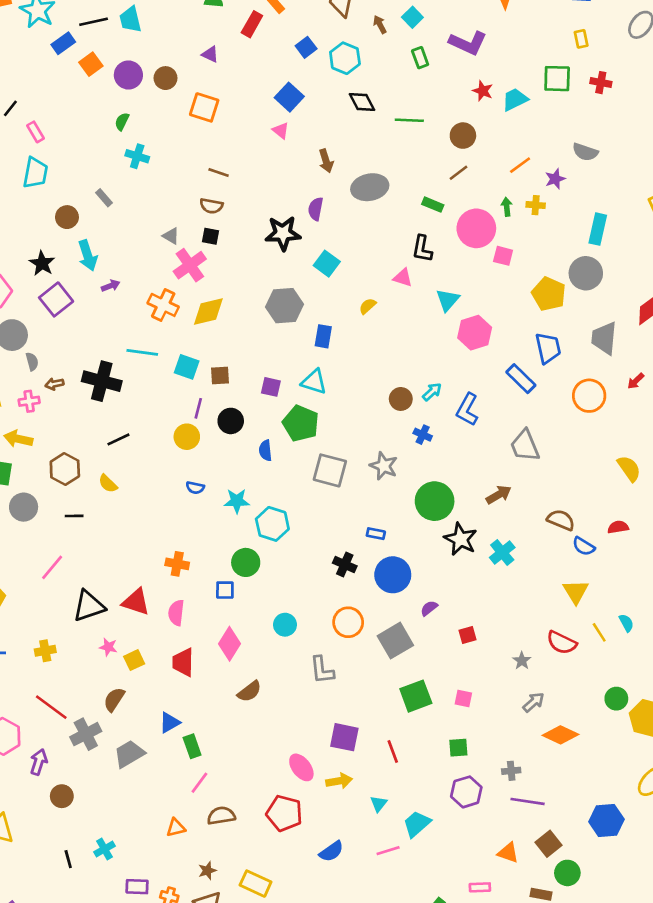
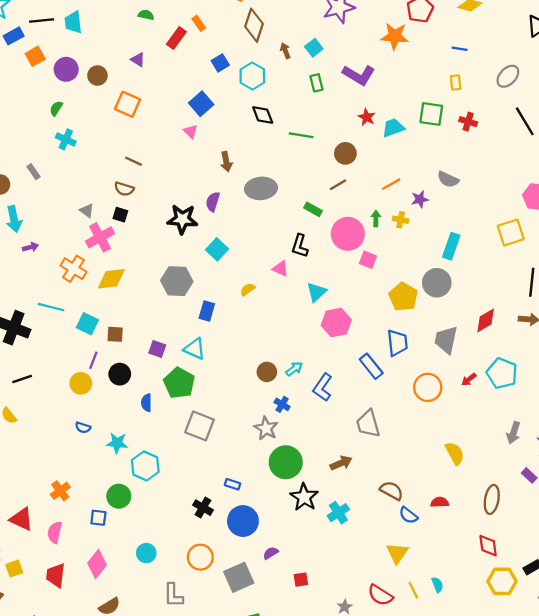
gray star: (384, 466) -> (266, 428), moved
orange cross: (177, 564) -> (60, 491), turned 36

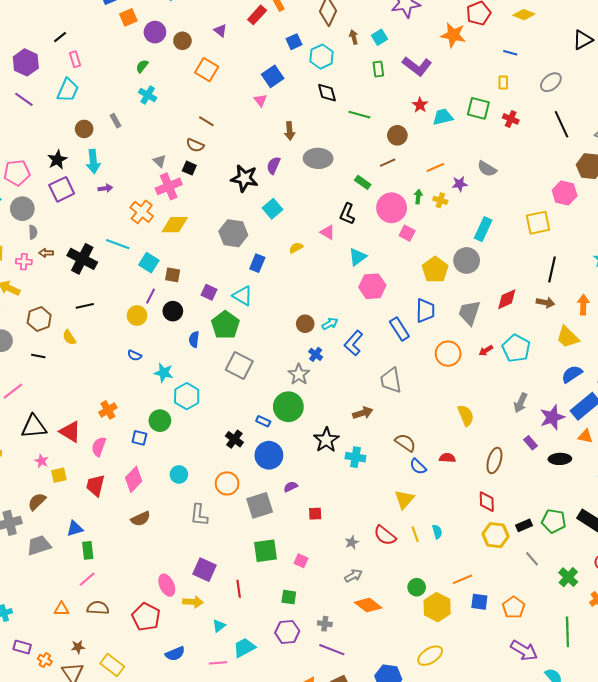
green circle: (286, 462) -> (288, 407), moved
cyan cross: (338, 513) -> (355, 457), turned 36

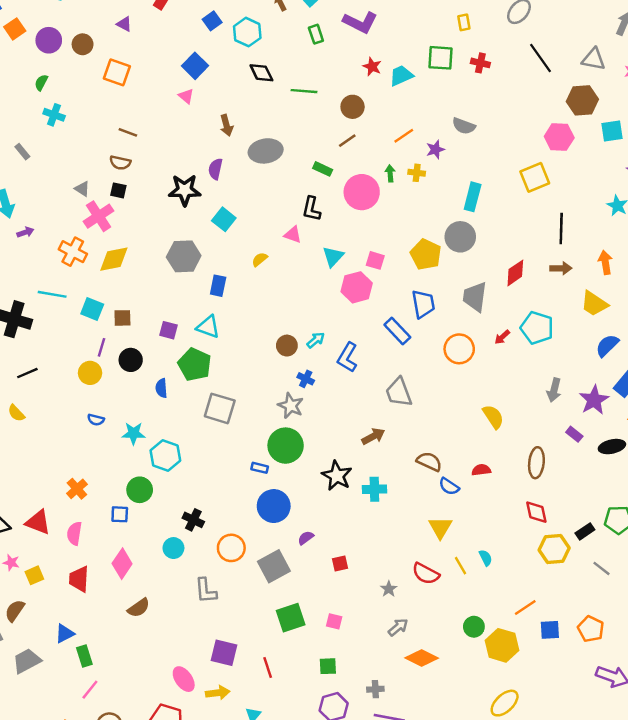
pink square: (407, 233) -> (375, 260), moved
black cross: (234, 439) -> (193, 520), moved

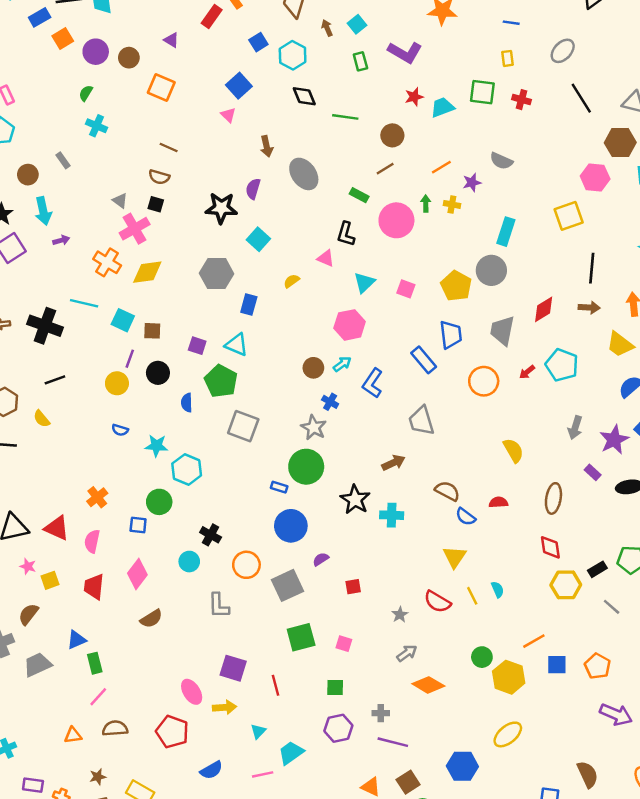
red star: (372, 67) -> (414, 97), turned 30
gray ellipse: (266, 151) -> (304, 174), turned 60
pink hexagon: (357, 287) -> (350, 325), moved

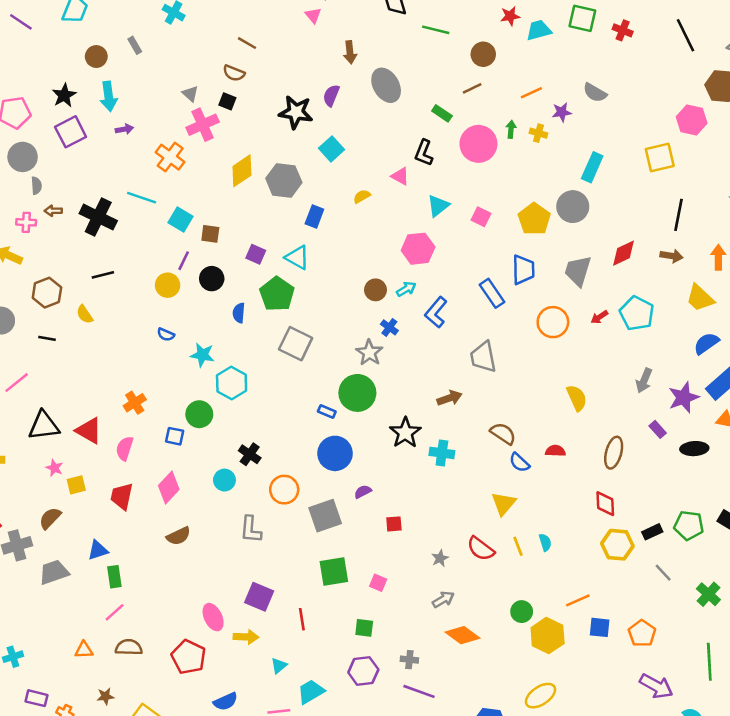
yellow diamond: (147, 272) -> (242, 171), moved, turned -32

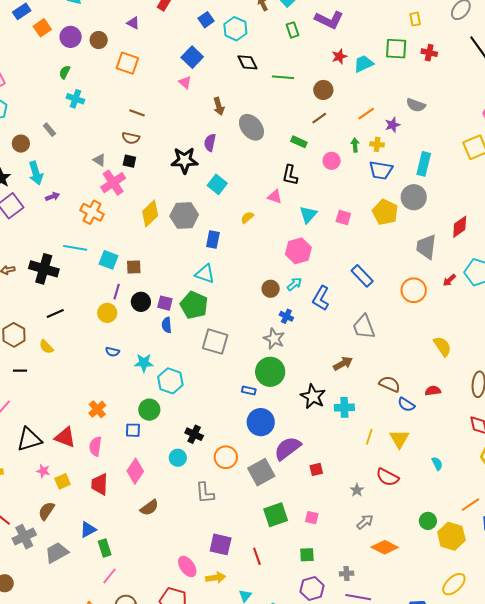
pink circle: (478, 144) -> (332, 161), size x0.6
purple square: (256, 254) -> (165, 303), moved
blue trapezoid: (523, 270) -> (381, 170), moved, turned 110
purple semicircle: (363, 492) -> (288, 448), size x2.0
yellow line: (518, 546) -> (369, 437), moved, turned 49

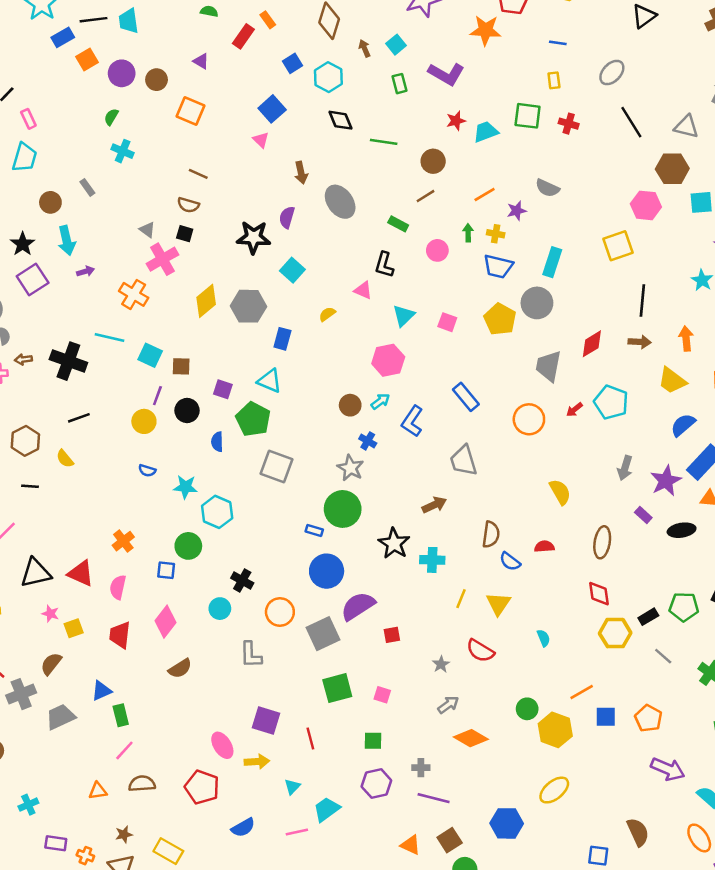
purple square: (165, 303) -> (223, 389), moved
brown semicircle: (390, 384) -> (491, 534), turned 70

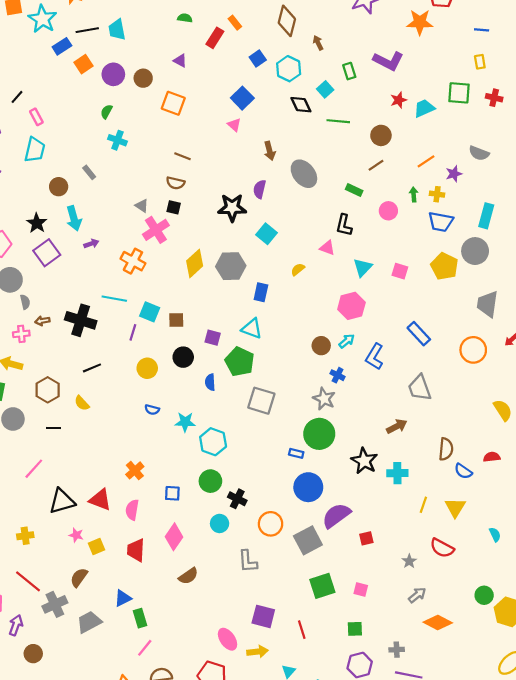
cyan square: (396, 45) -> (325, 89), moved
purple line: (157, 396) -> (133, 332), moved
green circle: (188, 546) -> (210, 481), moved

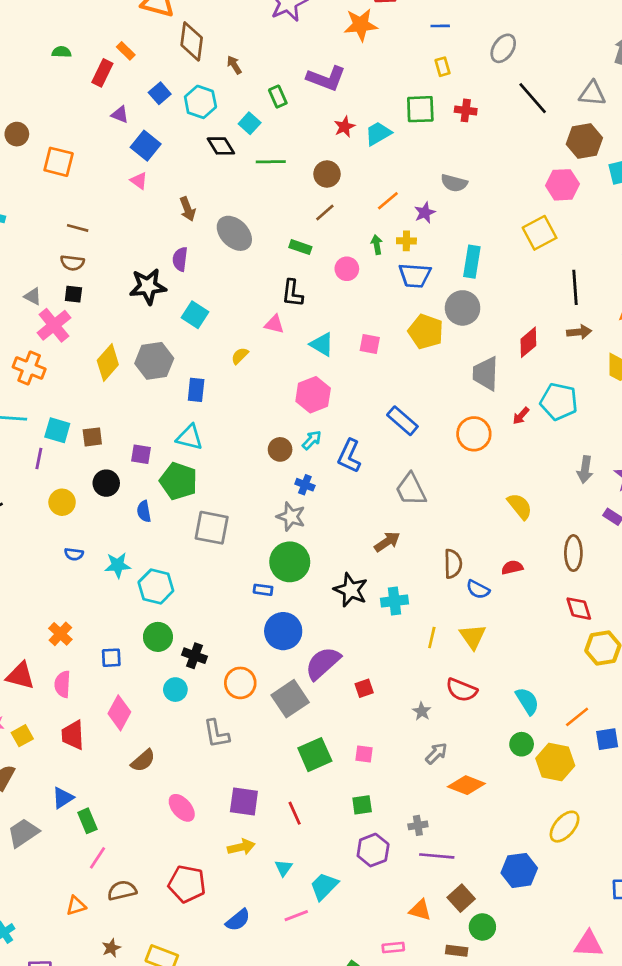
purple triangle: (180, 61) -> (120, 115), moved
cyan triangle: (363, 267) -> (322, 344), turned -36
cyan semicircle: (495, 535) -> (527, 701), moved, size x1.5
pink ellipse: (228, 639) -> (182, 808), moved

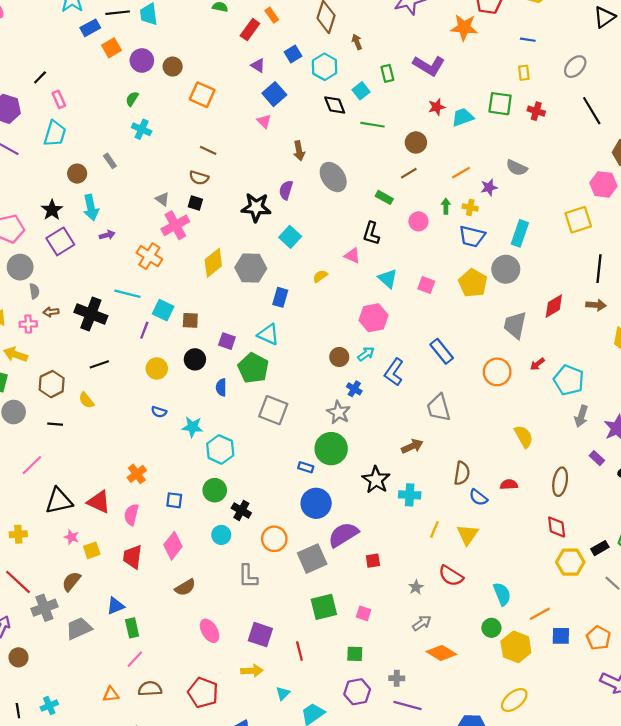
cyan pentagon: (559, 402) -> (569, 380), moved

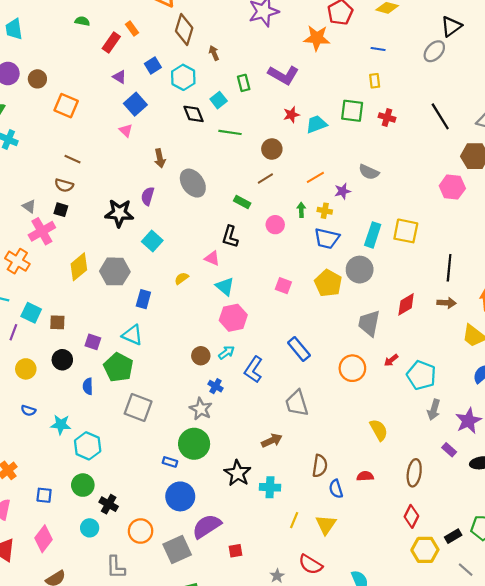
gray ellipse: (575, 67) -> (434, 51), moved
yellow square: (578, 220) -> (406, 231), moved, turned 30
cyan triangle: (388, 279) -> (225, 286), moved
blue semicircle: (478, 497) -> (336, 489), turned 36
red diamond: (557, 527) -> (411, 516), turned 35

